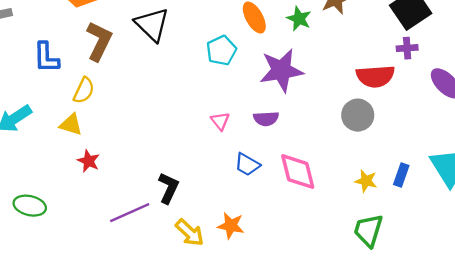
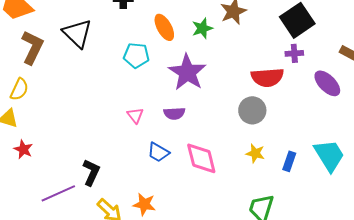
green star: (299, 19) -> (202, 28), turned 30
cyan pentagon: (221, 50) -> (136, 55), turned 30
purple star: (281, 70) -> (187, 72), turned -30
yellow star: (366, 181) -> (255, 153), moved

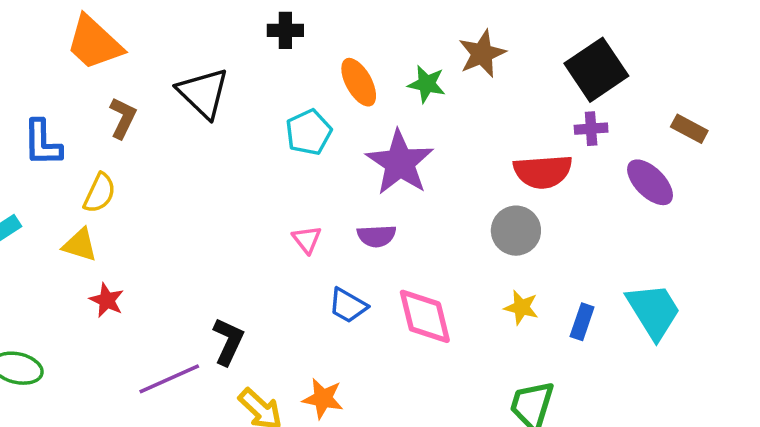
green star: (202, 28) -> (427, 84), turned 30
brown L-shape: (32, 47) -> (123, 118), size x0.7
cyan pentagon: (136, 55) -> (309, 132), turned -30

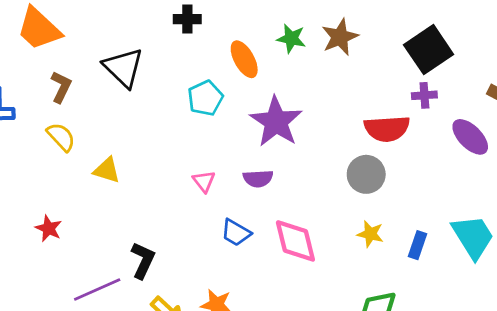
green star: (427, 84) -> (291, 38), moved
yellow semicircle: (100, 193) -> (61, 137), moved, turned -68
yellow triangle: (80, 245) -> (107, 170), moved

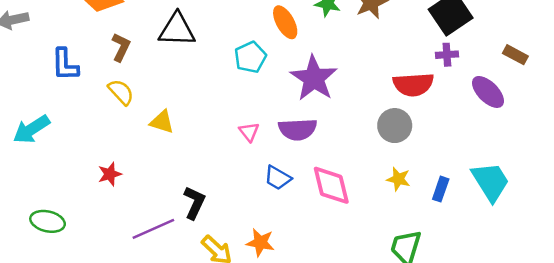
black triangle: (123, 68) -> (177, 30), turned -42
purple semicircle: (258, 179) -> (298, 129), size x1.4
red star: (49, 228) -> (110, 174), turned 30

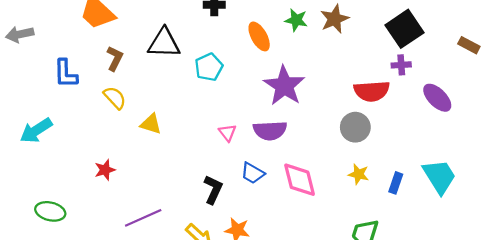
brown rectangle: (515, 55) -> (469, 45), moved
cyan pentagon: (250, 57) -> (209, 67), moved
black L-shape: (194, 203) -> (213, 190), moved

